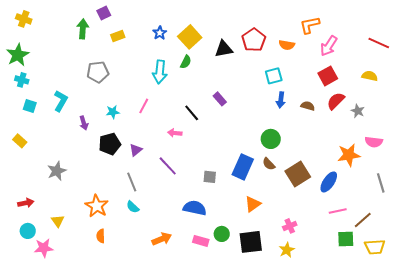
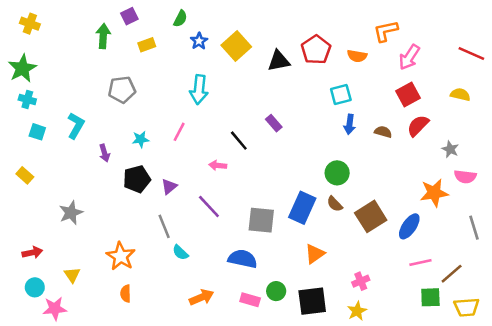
green semicircle: (186, 62) -> (180, 19), moved
gray star: (358, 111) -> (450, 149), moved
gray square: (210, 177) -> (261, 220), size x1.6
cyan semicircle: (133, 207) -> (180, 253), moved

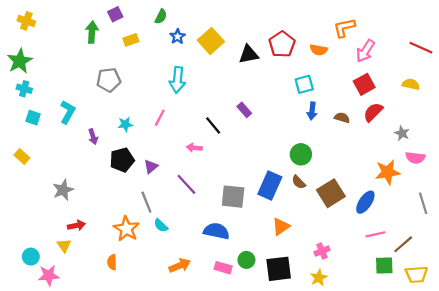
red arrow: (32, 253) -> (76, 225), moved
orange star: (121, 256) -> (126, 229), moved

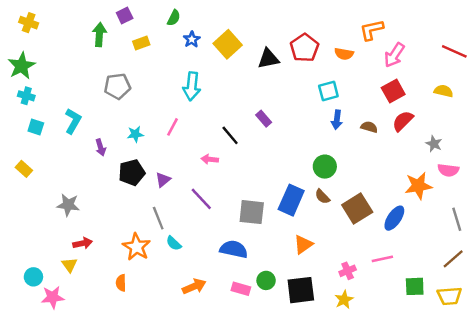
gray star: (63, 190) -> (68, 205), turned 30
pink line: (375, 234) -> (382, 259), moved
brown line: (403, 244) -> (453, 259), moved

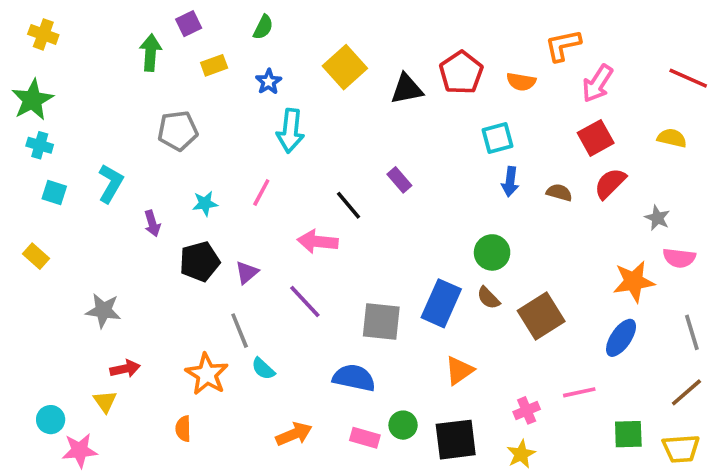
blue star: (192, 39) -> (269, 82), moved
pink arrow: (210, 159) -> (318, 242), size x1.5
blue ellipse: (394, 218) -> (621, 338), moved

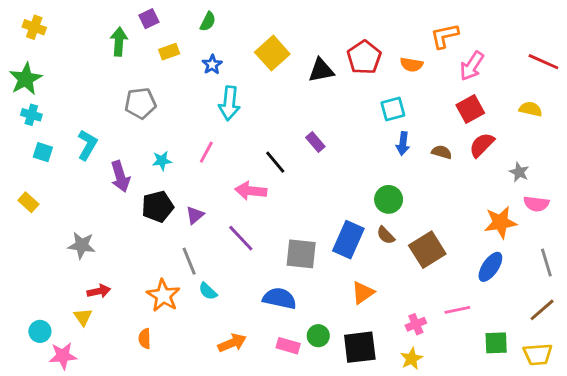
purple arrow: (152, 223) -> (120, 176), size x1.5

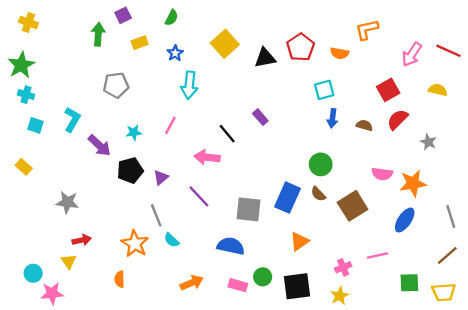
pink arrow: (472, 66) -> (412, 54), moved
purple arrow: (120, 176) -> (99, 145), turned -30
pink semicircle: (536, 204) -> (382, 174), moved

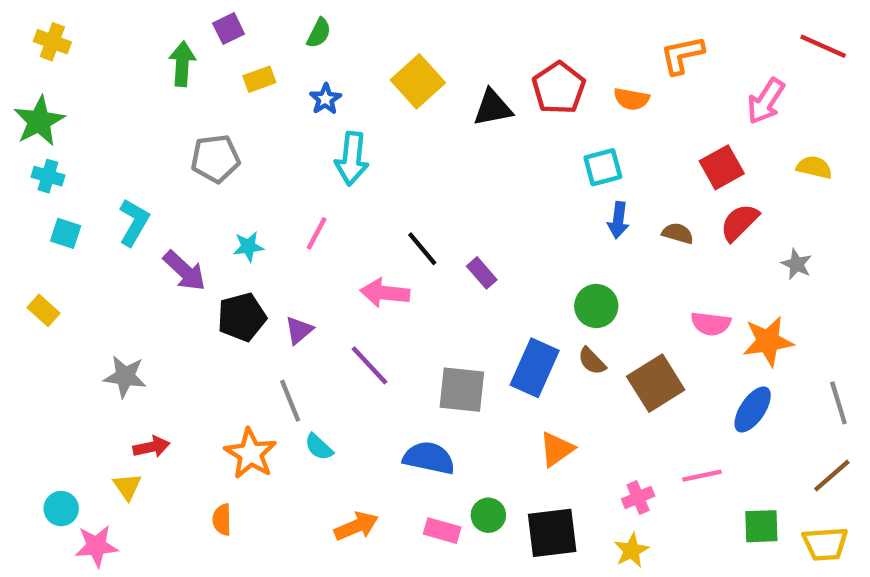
red line: (448, 51) -> (823, 46), moved
purple rectangle: (260, 117) -> (482, 273), moved

